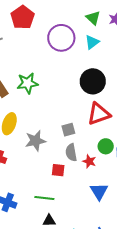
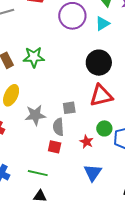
gray semicircle: (71, 152) -> (58, 127), moved

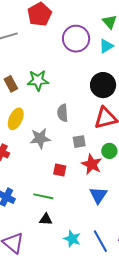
gray square: (69, 108) -> (79, 142), moved
gray semicircle: (58, 127) -> (63, 113), moved
red star: (86, 142) -> (92, 164), size x1.5

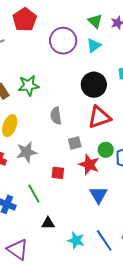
gray star: (40, 138) -> (27, 152), moved
green line: (43, 196) -> (34, 194), moved, turned 54

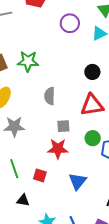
purple circle: (63, 41) -> (70, 23), size x0.7
black circle: (94, 85) -> (92, 72), size x0.6
red star: (89, 165) -> (58, 149), moved, turned -30
red square: (58, 173) -> (40, 175), moved

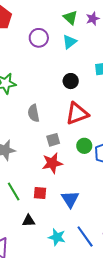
blue triangle: (78, 181) -> (70, 199), moved

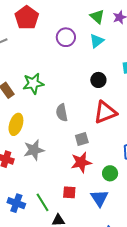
green circle: (84, 146) -> (110, 173), moved
green line: (14, 191) -> (43, 202), moved

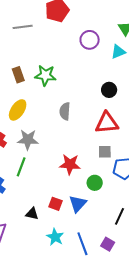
gray square: (82, 139) -> (105, 152), moved
red square: (69, 192) -> (56, 204), moved
green line: (43, 202) -> (21, 167), moved, turned 36

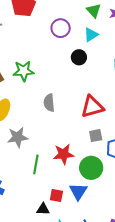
black circle: (109, 90) -> (79, 57), moved
green line: (21, 167) -> (36, 164), moved
green circle: (95, 183) -> (91, 168), size x1.5
black triangle: (32, 214) -> (43, 209), moved

